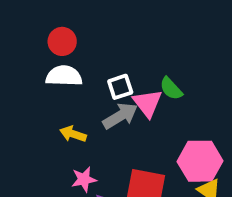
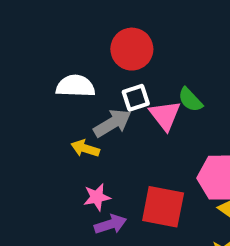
red circle: (62, 41) -> (132, 49), moved, size x1.4
gray arrow: (120, 116) -> (112, 123), moved

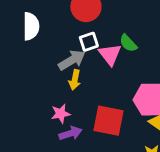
white semicircle: (75, 86) -> (31, 26), moved, turned 88
yellow arrow: (85, 148) -> (75, 80), moved, turned -96

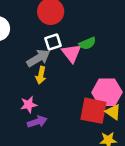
green semicircle: (128, 43) -> (87, 43), turned -70
red square: (109, 121) -> (94, 111), moved

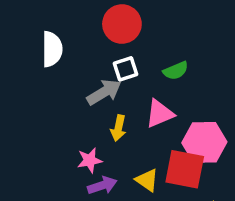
pink triangle: (71, 53) -> (160, 114), moved, turned 45
yellow arrow: (41, 75) -> (118, 128), moved
yellow triangle: (113, 112) -> (147, 180), moved

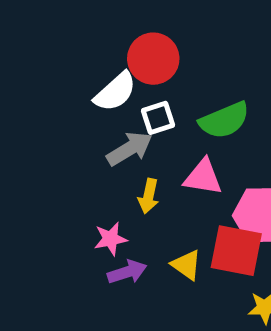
white semicircle: (52, 49) -> (115, 92), moved, turned 48
green semicircle: (176, 71) -> (224, 120), size x1.5
pink triangle: (160, 114) -> (203, 177), turned 32

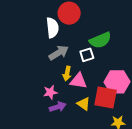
white semicircle: (115, 92) -> (52, 28), turned -54
white square: (158, 118) -> (87, 55), moved
pink triangle: (203, 177) -> (78, 81), moved

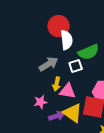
white semicircle: (52, 28) -> (67, 40), moved
yellow triangle: (84, 104) -> (73, 113), size x1.5
purple arrow: (58, 107) -> (57, 116), moved

